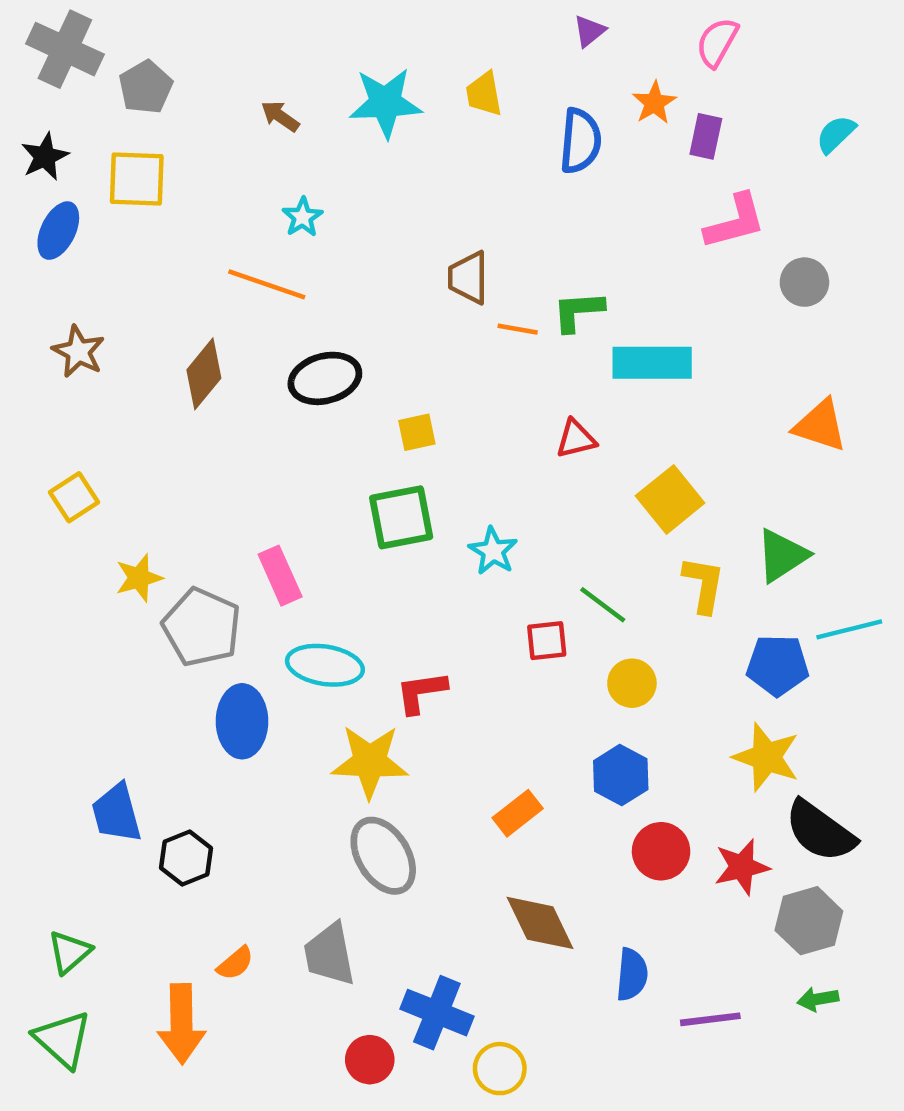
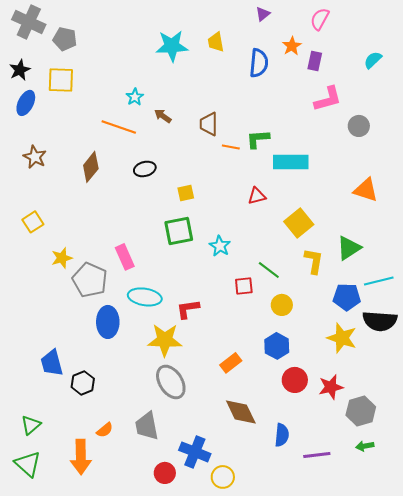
gray pentagon: (146, 87) -> (65, 39), turned -30
brown arrow: (280, 116) -> (163, 116), moved
black ellipse: (325, 378) -> (145, 169), size x0.7
black semicircle: (820, 831) -> (380, 321), moved, turned -32

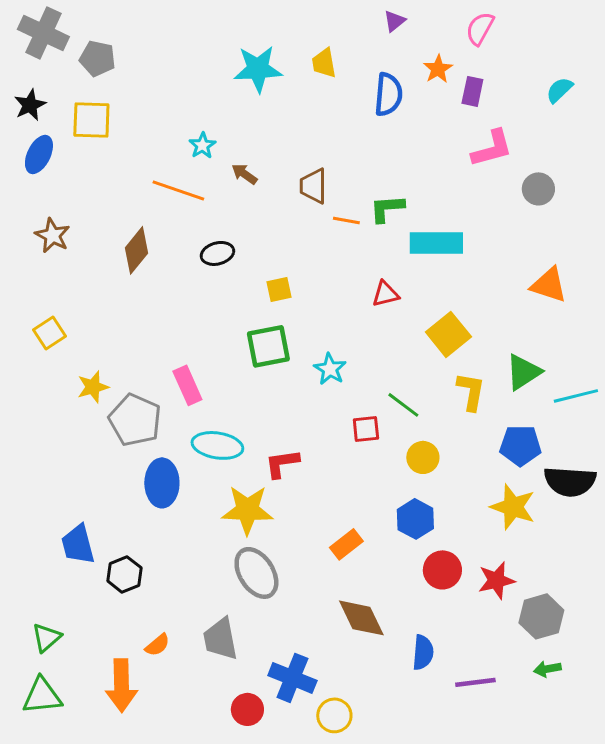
cyan line: (379, 281) -> (576, 396), moved
green triangle: (28, 464) -> (42, 696), turned -48

